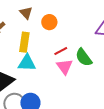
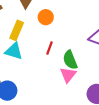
red line: (61, 51) -> (50, 48), turned -56
pink triangle: (65, 67) -> (68, 75), moved

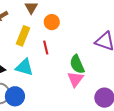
red line: (50, 48) -> (46, 48), moved, turned -32
cyan triangle: (14, 51) -> (24, 67), moved

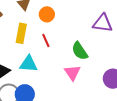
pink triangle: (75, 79) -> (72, 73), moved

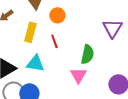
purple triangle: (103, 23) -> (112, 28), turned 50
green semicircle: (80, 51) -> (87, 54), turned -138

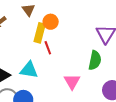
yellow rectangle: (30, 32) -> (40, 33), moved
green semicircle: (87, 54) -> (95, 60), moved

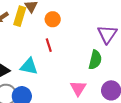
yellow rectangle: (40, 33) -> (20, 16), moved
pink triangle: (72, 82) -> (78, 88), moved

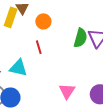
green semicircle: (95, 60) -> (80, 38), moved

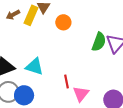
red line: (39, 47) -> (67, 81), moved

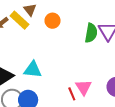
yellow rectangle: (31, 15) -> (19, 20), turned -60
red line: (67, 81) -> (72, 94), moved

